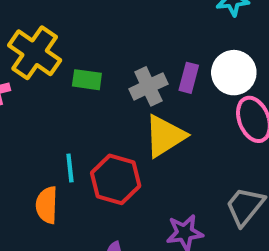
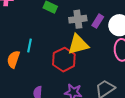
red hexagon: (116, 179) -> (64, 60), moved

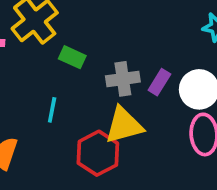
cyan line: (30, 45) -> (52, 110), moved

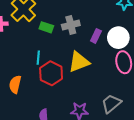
gray cross: (123, 79) -> (71, 25), moved
red hexagon: (98, 153) -> (51, 73), moved

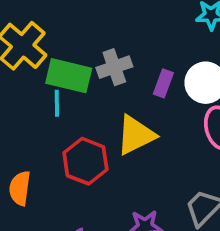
green rectangle: (46, 27) -> (69, 76), size x1.6
cyan line: (38, 58) -> (57, 103), moved

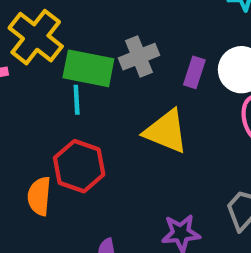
yellow triangle: (136, 135) -> (166, 131), turned 51
red hexagon: (85, 161) -> (79, 166), moved

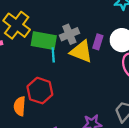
cyan line: (77, 100) -> (53, 55), moved
yellow triangle: (166, 131) -> (81, 52), moved

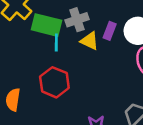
yellow triangle: (81, 52) -> (90, 41), size x0.7
red hexagon: (40, 91) -> (54, 82), moved

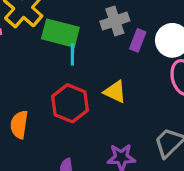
gray cross: (77, 20) -> (115, 21), moved
yellow triangle: (90, 41) -> (115, 92), moved

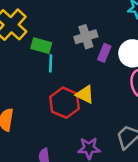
green rectangle: (60, 33) -> (41, 46), size x0.7
red hexagon: (70, 103) -> (65, 103), moved

